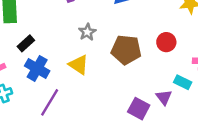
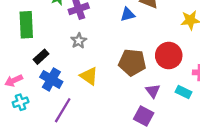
gray star: (87, 32) -> (79, 41), moved
red circle: (166, 42) -> (169, 56), size x1.5
purple triangle: (164, 97) -> (153, 91), moved

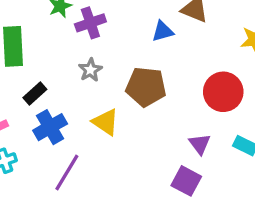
brown pentagon: (132, 62) -> (146, 87), moved
blue cross: (51, 79) -> (50, 127), turned 30

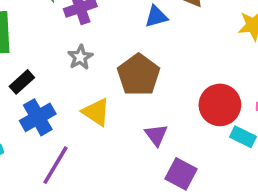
brown pentagon: (146, 87) -> (139, 75), turned 30
red circle: (223, 92) -> (220, 105), moved
purple triangle: (200, 144) -> (156, 135), moved

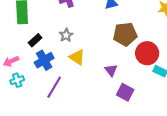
gray star: (80, 57) -> (66, 35), moved
brown pentagon: (139, 75) -> (125, 34), moved, turned 30

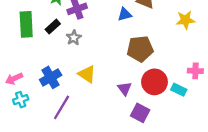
gray star: (66, 35) -> (74, 38), moved
black rectangle: (35, 40) -> (53, 27), moved
red circle: (147, 53) -> (155, 82), moved

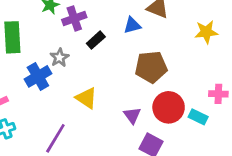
black rectangle: (53, 27) -> (96, 40), moved
gray star: (74, 38) -> (59, 58), moved
blue cross: (51, 77) -> (38, 76), moved

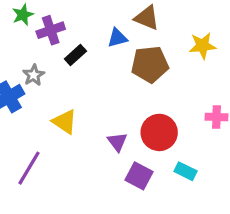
brown pentagon: (151, 67) -> (150, 64), moved
cyan rectangle: (198, 117) -> (185, 171), moved

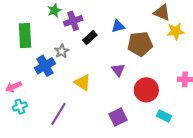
brown triangle: (147, 18) -> (162, 13), moved
purple triangle: (117, 142) -> (118, 70), moved
purple square: (139, 176) -> (118, 117), moved, turned 36

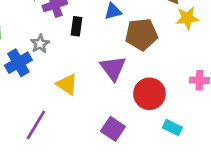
black rectangle: (90, 38) -> (77, 26), turned -40
purple triangle: (118, 70) -> (113, 68), size x1.5
purple square: (118, 117) -> (113, 129), turned -30

